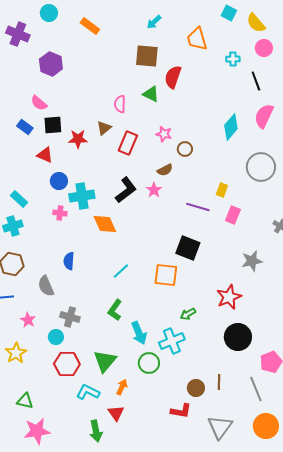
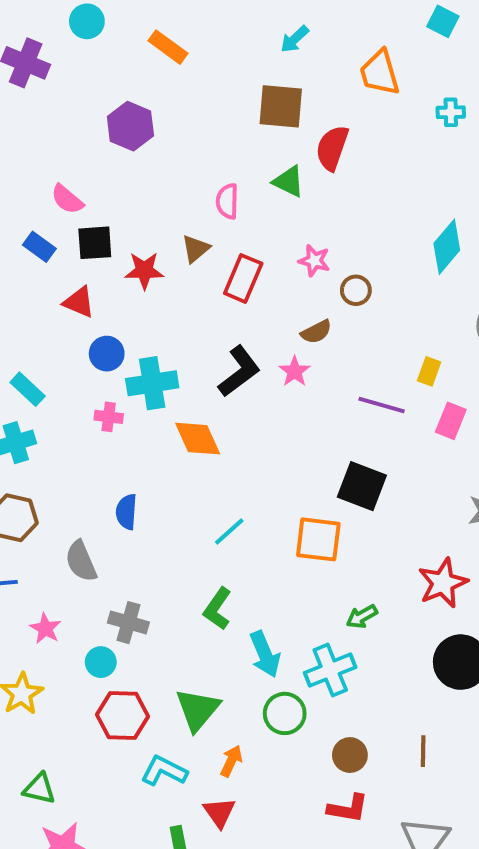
purple hexagon: (51, 64) -> (130, 126), moved
brown circle: (196, 388) -> (350, 755), moved

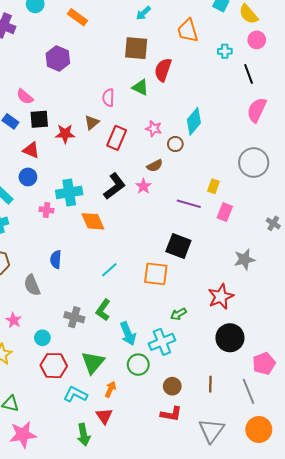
cyan diamond: (447, 247) -> (194, 121), moved
blue circle: (107, 354) -> (28, 177), moved
gray cross: (128, 623) -> (74, 317), moved

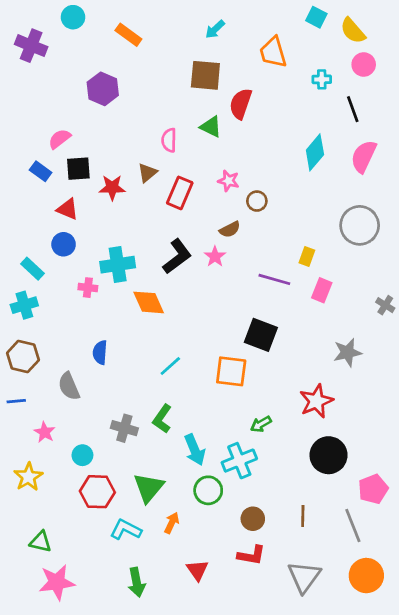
pink semicircle: (25, 97) -> (59, 139), turned 102
cyan diamond: (194, 121) -> (315, 152), moved
red triangle: (104, 416) -> (197, 570), moved

